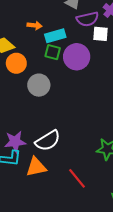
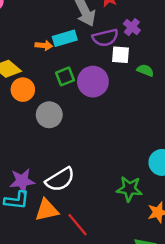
cyan rectangle: (55, 36) -> (65, 38), moved
green square: (53, 52) -> (65, 76), turned -35
red line: (77, 178) -> (77, 225), moved

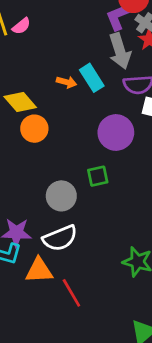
cyan rectangle: (65, 38) -> (92, 78), turned 65
green square: (65, 76) -> (98, 176), moved
gray circle: (49, 115) -> (61, 196), moved

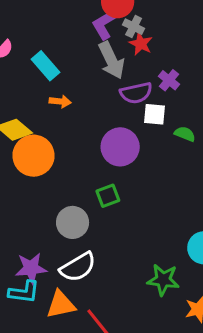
cyan rectangle: (92, 78) -> (46, 66), moved
orange circle: (34, 129) -> (33, 156), size x1.4

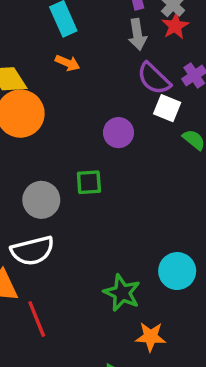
gray arrow: (111, 60) -> (137, 35), size x0.7
purple semicircle: (136, 93) -> (154, 78), turned 40
purple circle: (120, 147) -> (118, 133), size x0.7

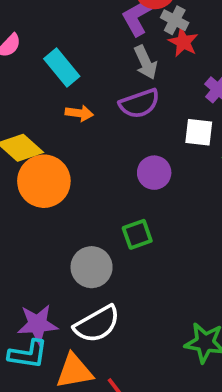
purple semicircle: (154, 78) -> (139, 103), moved, turned -48

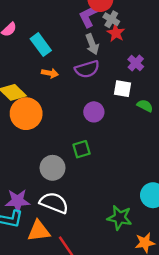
white semicircle: (97, 324) -> (54, 203), turned -132

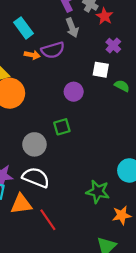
red star: (116, 33) -> (104, 16), moved
purple semicircle: (87, 69) -> (53, 50), moved

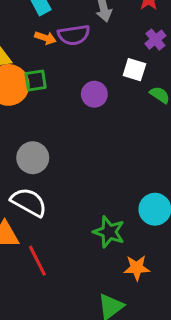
green square: (62, 127) -> (36, 80), moved

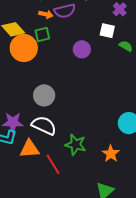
green square: (36, 80) -> (42, 34), moved
green star: (109, 232) -> (75, 145), moved
orange star: (137, 268) -> (111, 154), moved, turned -30

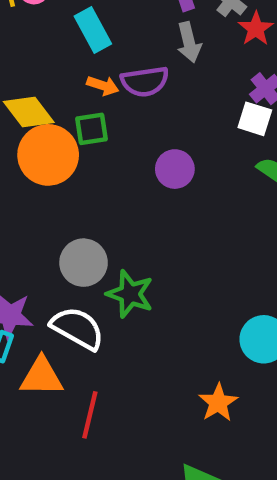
white square: (107, 31) -> (255, 119), moved
green star: (75, 145) -> (130, 294), moved
red line: (53, 164) -> (90, 415), turned 40

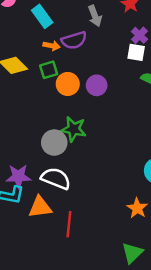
orange circle: (48, 155) -> (68, 84), moved, size x0.7
green star: (130, 294) -> (74, 129), moved

